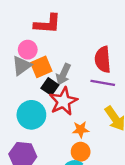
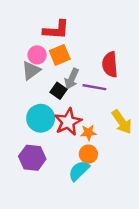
orange square: (41, 67) -> (60, 55), moved
purple line: (103, 83) -> (94, 87), moved
red star: (63, 101) -> (68, 122), moved

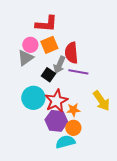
red semicircle: (110, 64) -> (71, 53), moved
purple hexagon: (32, 158) -> (56, 121), moved
cyan semicircle: (79, 171) -> (65, 142), turned 30

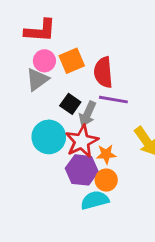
red L-shape: (46, 24) -> (40, 31), moved
gray arrow: (59, 65) -> (88, 114), moved

